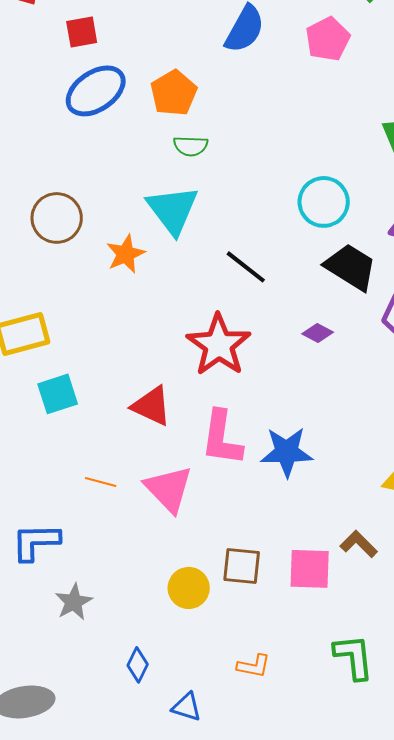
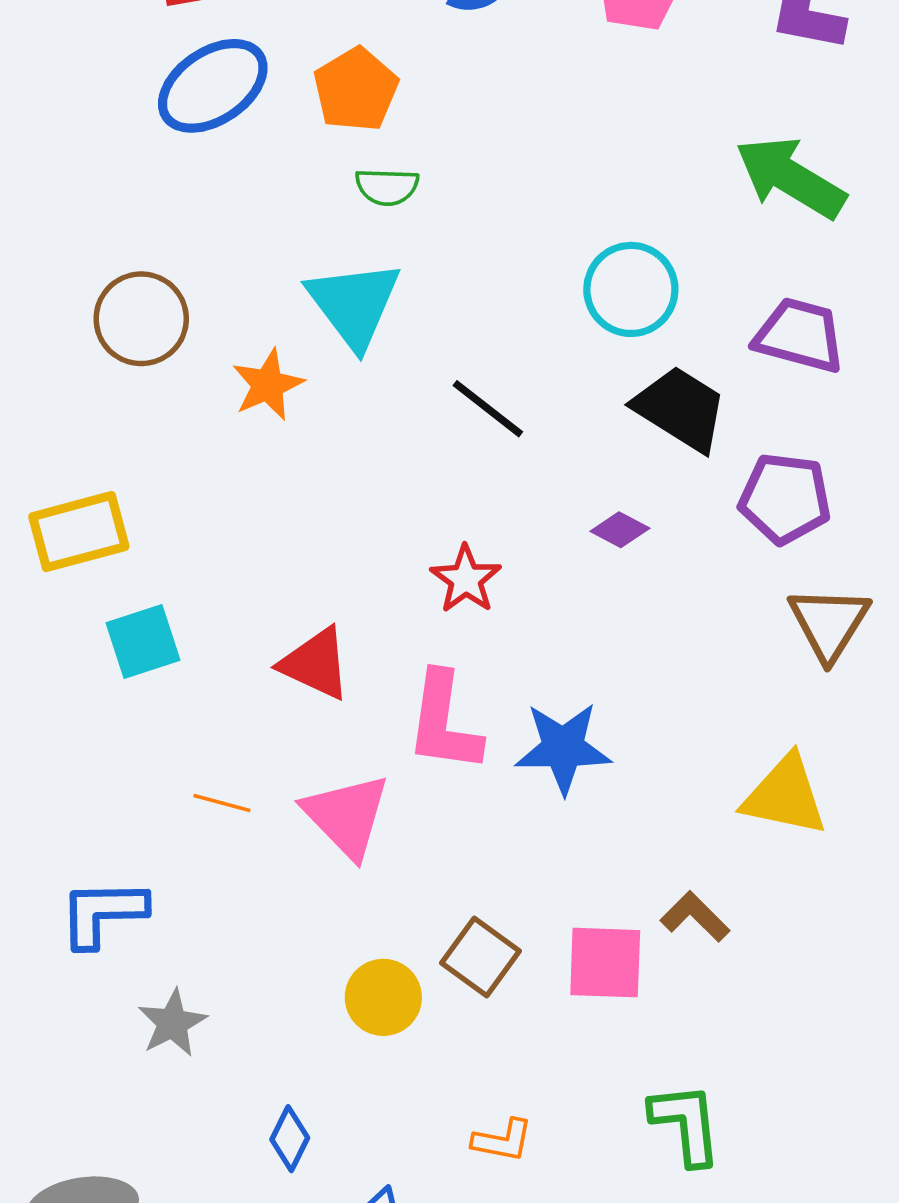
red star: (219, 345) -> (466, 579), moved, size x0.6
brown square: (242, 566) -> (481, 957), turned 30

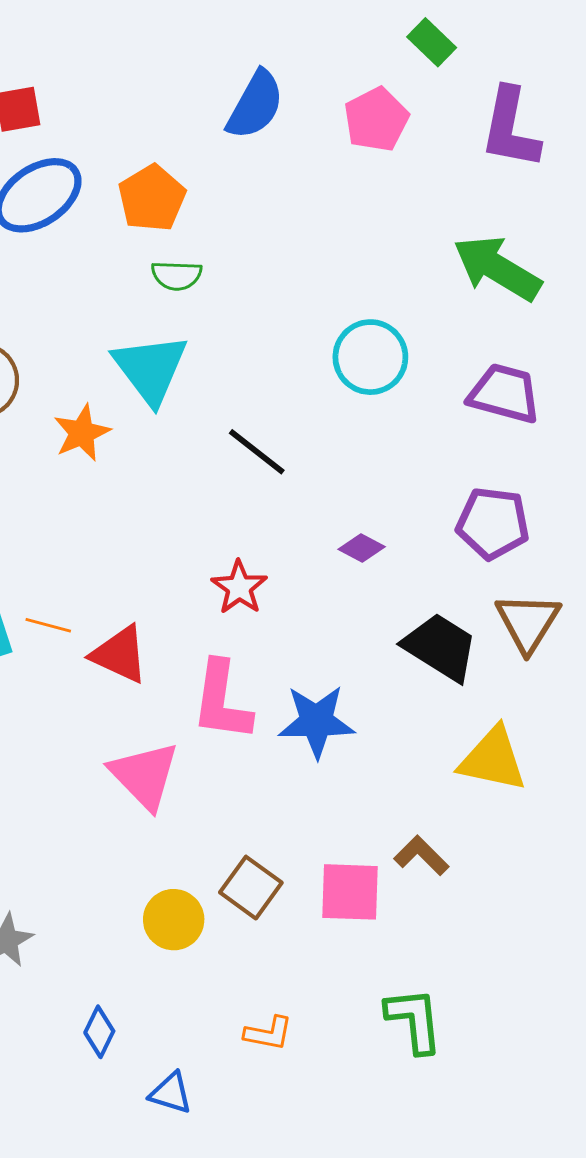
black trapezoid: (680, 409) -> (440, 647), moved
orange line: (222, 803) -> (48, 625), moved

